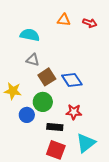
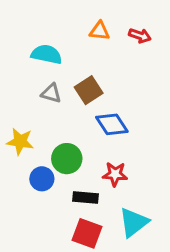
brown square: (47, 77) -> (89, 90), moved

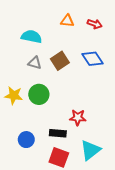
blue diamond: (112, 124) -> (92, 59), moved
green circle: (67, 159) -> (39, 94), moved
blue circle: (42, 179) -> (26, 140), moved

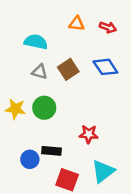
black rectangle: (58, 133) -> (51, 151), moved

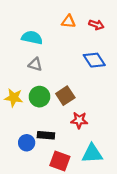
brown square: (68, 69) -> (65, 96), moved
cyan triangle: (103, 171) -> (92, 153), turned 35

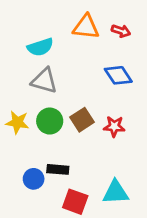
orange triangle: (68, 21) -> (86, 27), size x1.5
cyan semicircle: (32, 38) -> (40, 47), turned 150
gray triangle: (35, 64) -> (44, 81), size x1.5
red star: (79, 120) -> (114, 126), moved

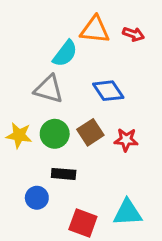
cyan semicircle: (40, 47) -> (65, 54), moved, turned -35
blue diamond: (118, 75) -> (108, 91), moved
black rectangle: (58, 169) -> (64, 174), moved

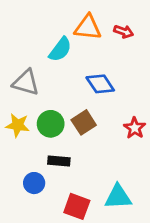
gray triangle: (49, 89) -> (26, 83), moved
red star: (126, 140) -> (135, 128), moved, turned 30

